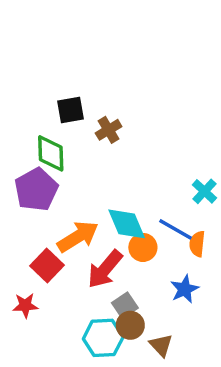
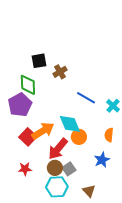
blue line: (176, 229) -> (86, 98), moved
red square: (47, 266) -> (28, 137), moved
red star: (25, 305) -> (25, 169), moved
brown circle: (130, 325) -> (55, 168), moved

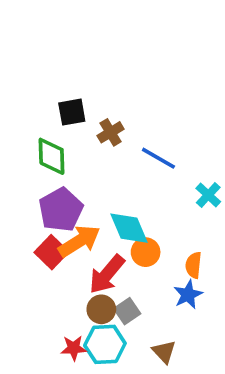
blue line: (86, 98) -> (158, 158), moved
purple pentagon: (20, 105) -> (61, 210), moved
orange semicircle: (109, 135) -> (193, 265), moved
red star: (25, 169) -> (74, 348), moved

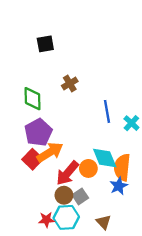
black square: (72, 112) -> (45, 44), moved
blue line: (158, 158) -> (107, 111), moved, turned 50
cyan diamond: (129, 228) -> (105, 158), moved
orange circle: (146, 252) -> (88, 168), moved
orange semicircle: (193, 265) -> (122, 167), size x1.6

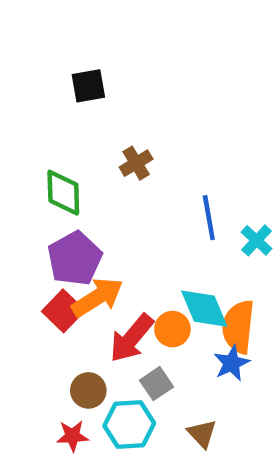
brown circle: (64, 195) -> (88, 390), moved
red star: (46, 220) -> (72, 436), moved

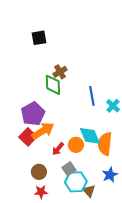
green diamond: (63, 193) -> (53, 85), moved
red arrow: (132, 338) -> (58, 149), size x0.6
blue star: (232, 363) -> (110, 175), moved
cyan hexagon: (129, 425) -> (76, 182), moved
red star: (72, 436) -> (41, 192), moved

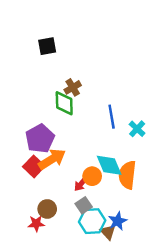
red arrow: (58, 149) -> (81, 183), moved
blue star: (110, 175) -> (118, 221), moved
red star: (41, 192) -> (36, 224), moved

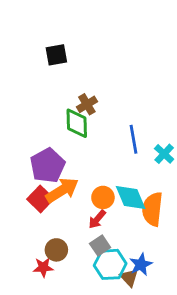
orange circle: (92, 176) -> (103, 197), moved

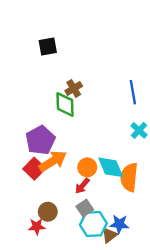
blue line: (134, 139) -> (133, 92), moved
blue star: (141, 264) -> (119, 224), turned 30
brown triangle: (129, 278) -> (109, 235), turned 35

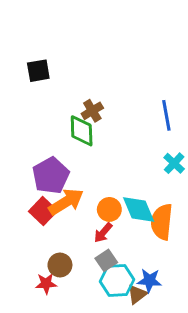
black square: (48, 47) -> (38, 71), moved

